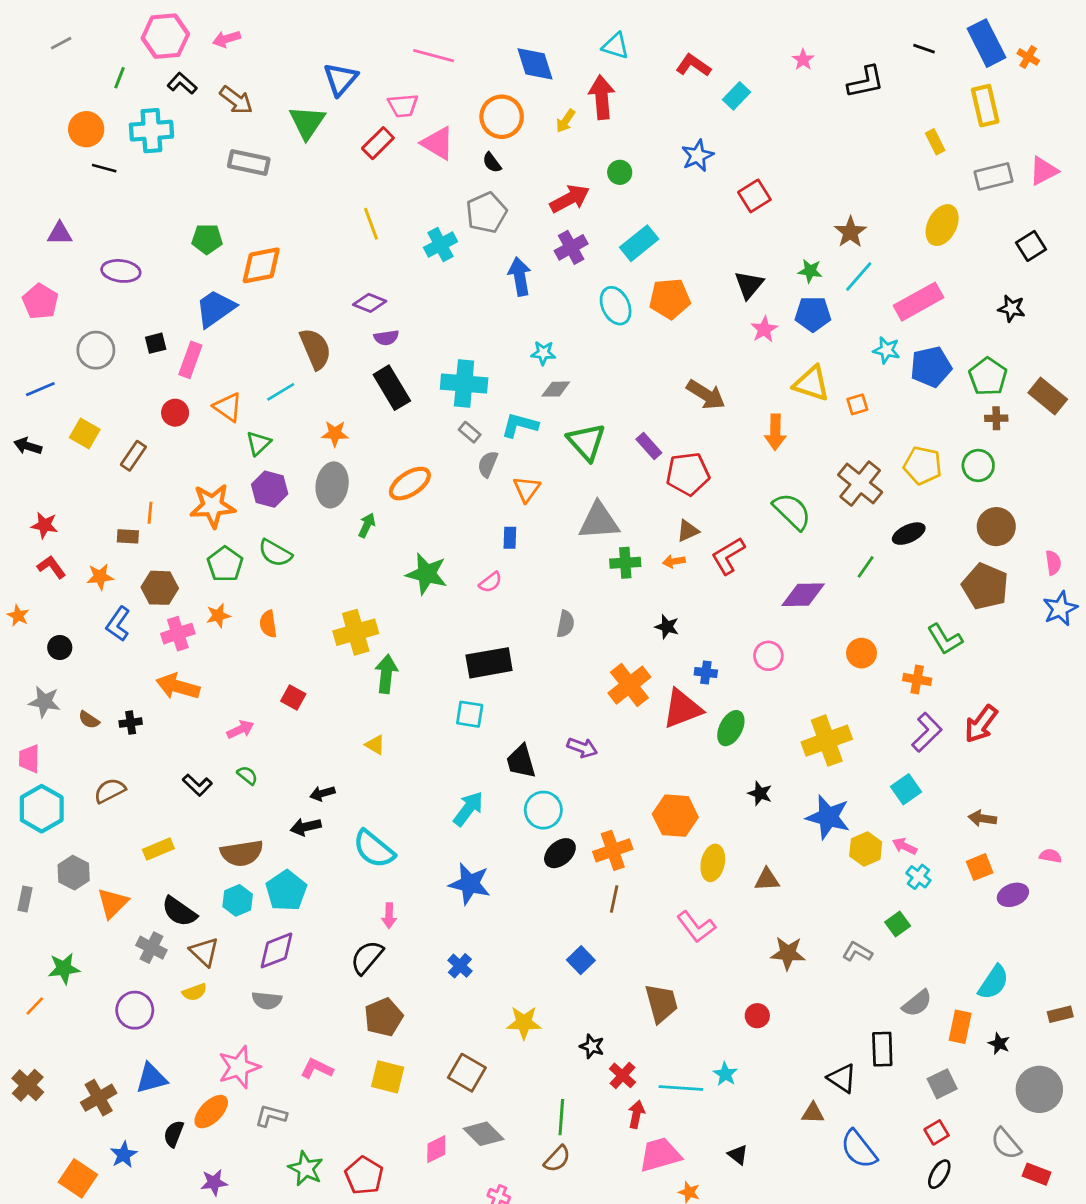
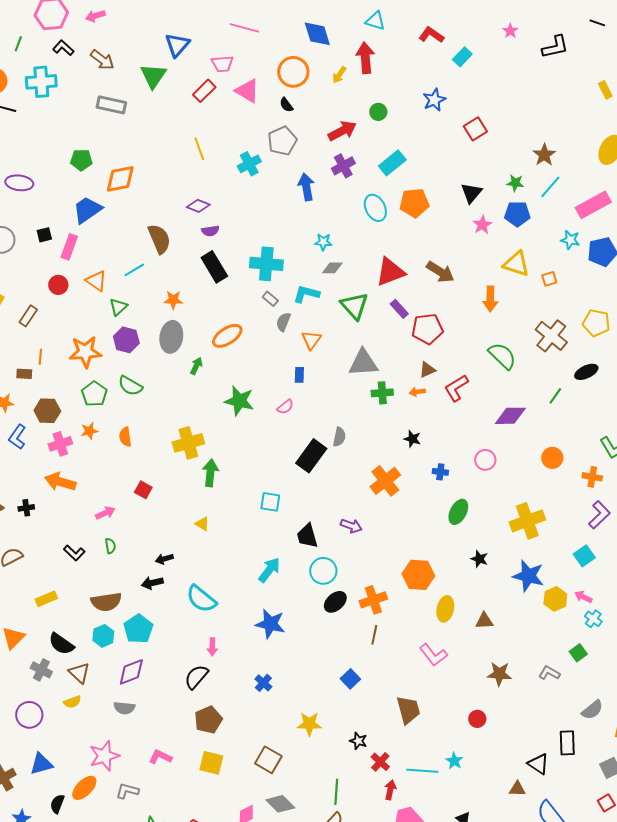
black rectangle: (489, 663) -> (311, 456), moved, turned -44
red triangle: (682, 709) -> (390, 272), moved
green semicircle: (247, 775) -> (110, 546), turned 42

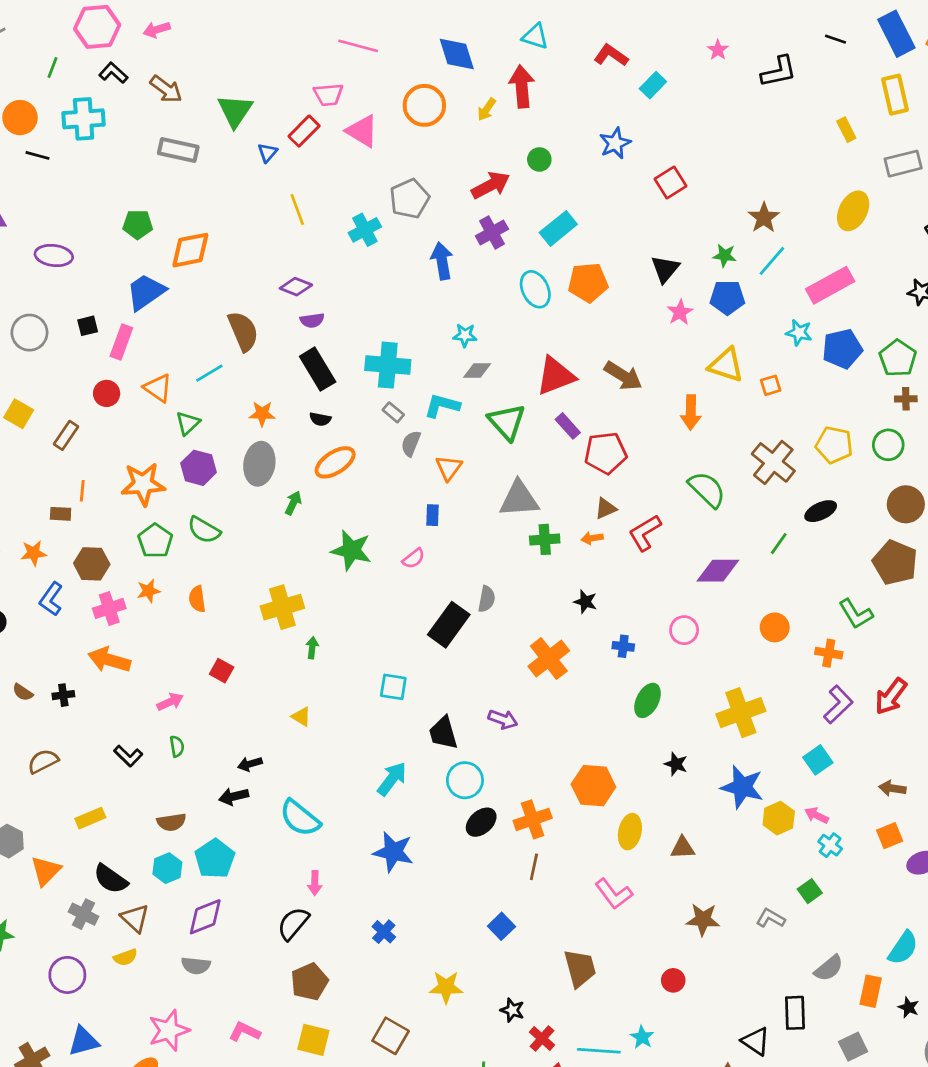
blue triangle: (177, 45) -> (267, 153), moved, size x0.6
black semicircle: (286, 105) -> (320, 419), moved, turned -42
green arrow: (210, 473) -> (312, 648), size x0.6
brown semicircle: (106, 602) -> (171, 822), size x0.7

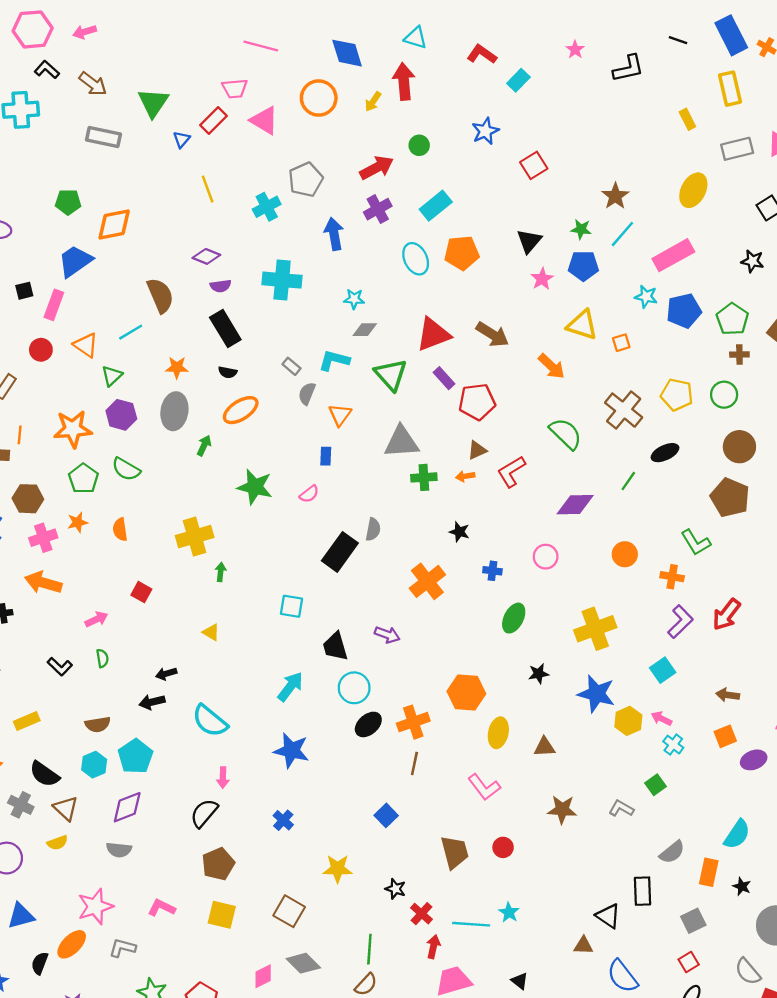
cyan cross: (388, 365) -> (282, 280), moved
orange arrow: (691, 412) -> (552, 366), turned -48
black star: (676, 764) -> (539, 674), turned -30
red circle: (673, 980) -> (503, 847), moved

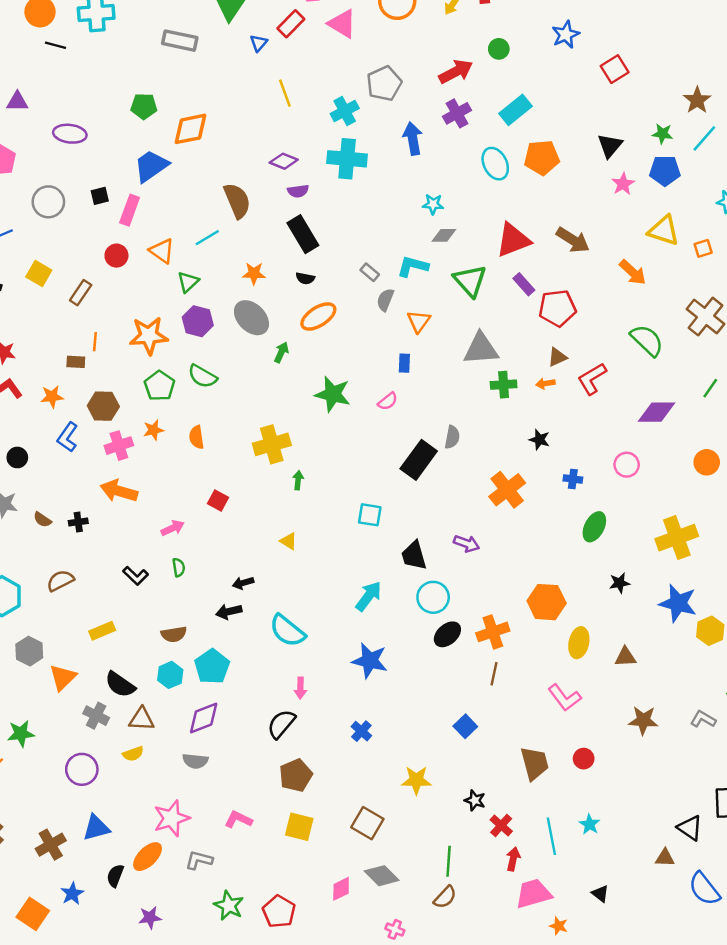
cyan cross: (282, 280) -> (347, 159), moved
gray ellipse: (174, 411) -> (251, 318), turned -54
brown triangle: (66, 808) -> (142, 719), turned -40
cyan line: (471, 924) -> (551, 836), turned 75

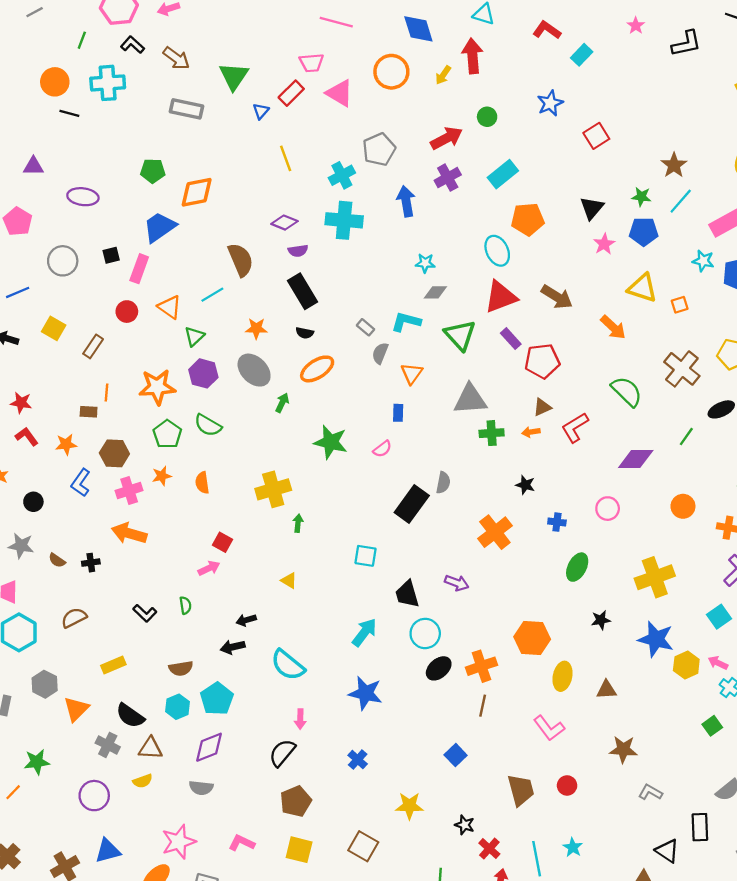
cyan ellipse: (495, 164) -> (497, 251), moved
pink arrow: (173, 528) -> (209, 568), moved
gray L-shape: (703, 719) -> (650, 792), moved

